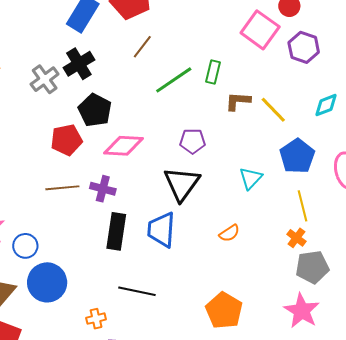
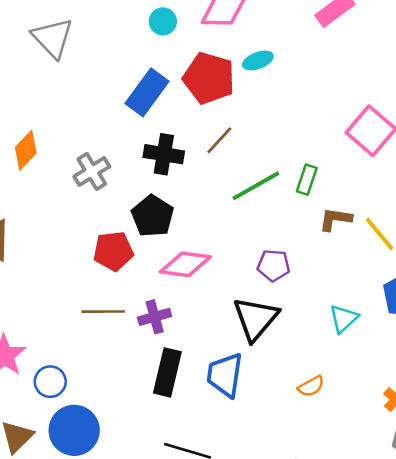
black cross: (79, 64) -> (164, 154), moved, turned 36
purple cross: (103, 189) -> (155, 317), turned -35

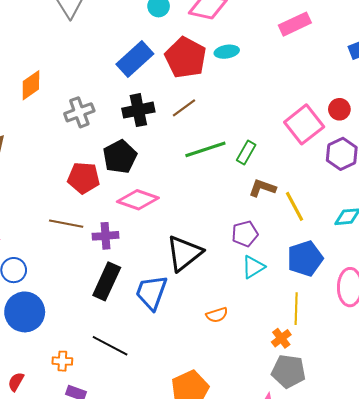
black cross: (164, 154) -> (138, 110), turned -32
purple pentagon: (274, 265) -> (245, 234), moved, turned -30

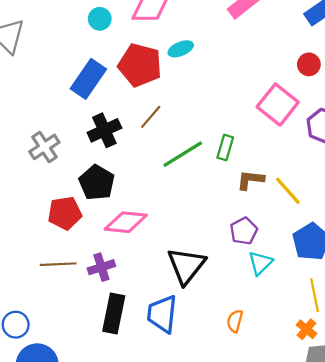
red circle: (339, 109) -> (309, 64), moved
orange semicircle: (217, 315) -> (235, 321), turned 135

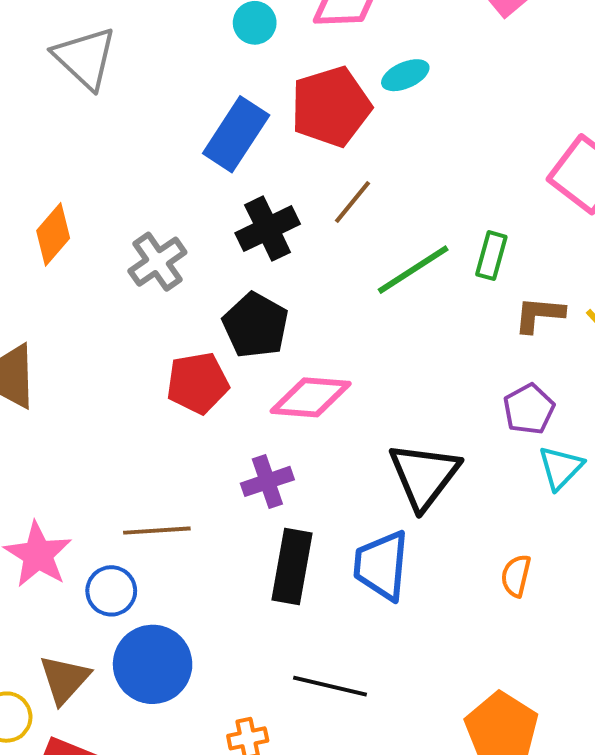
red pentagon: (140, 65) -> (331, 107), turned -30
brown line: (58, 264) -> (157, 531), moved

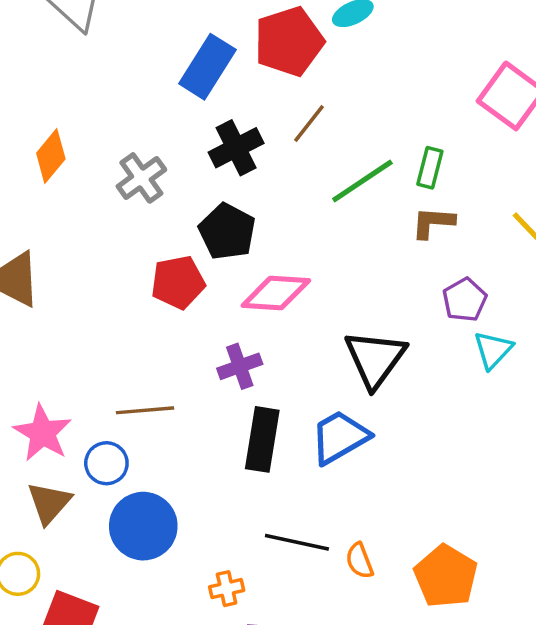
brown L-shape: (539, 314) -> (433, 223), moved
blue trapezoid: (381, 565) -> (340, 437), turned 56
orange semicircle: (516, 576) -> (359, 561), moved, turned -33
brown triangle: (64, 679) -> (49, 503), moved

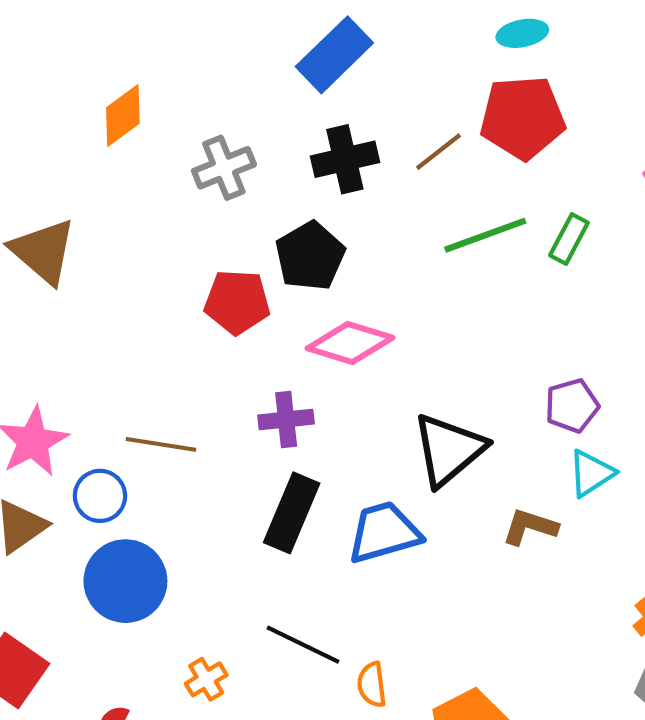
red pentagon: (289, 41) -> (523, 118), moved
brown L-shape: (433, 223) -> (530, 527), moved
orange cross: (227, 589) -> (206, 679), turned -32

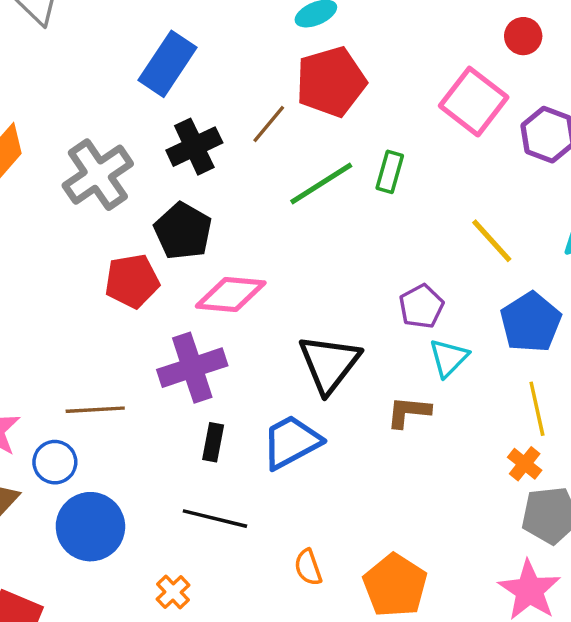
gray cross: (224, 168) -> (98, 175), size x1.4
purple cross: (286, 419) -> (192, 368), size x1.5
black rectangle: (292, 513) -> (213, 442), size x0.6
black line: (303, 645) -> (215, 519), moved

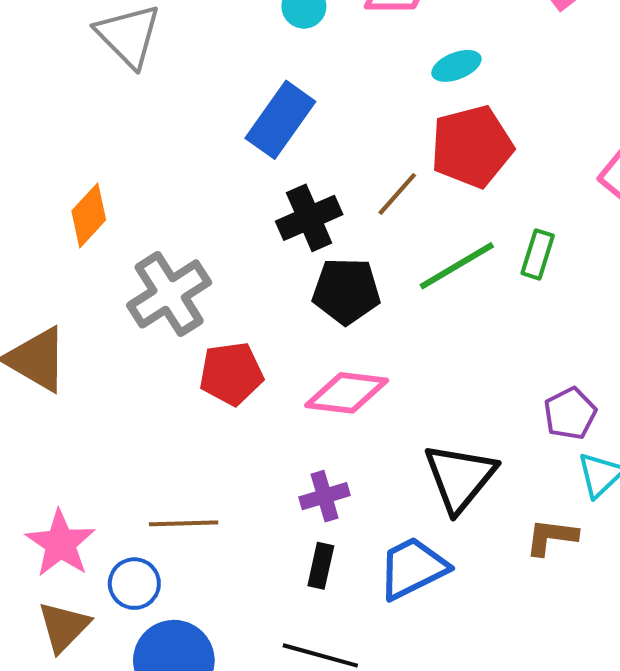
gray cross: (98, 175) -> (169, 294), moved
black pentagon: (183, 231) -> (346, 291), moved, turned -30
purple cross: (192, 368) -> (325, 496), moved, size x0.6

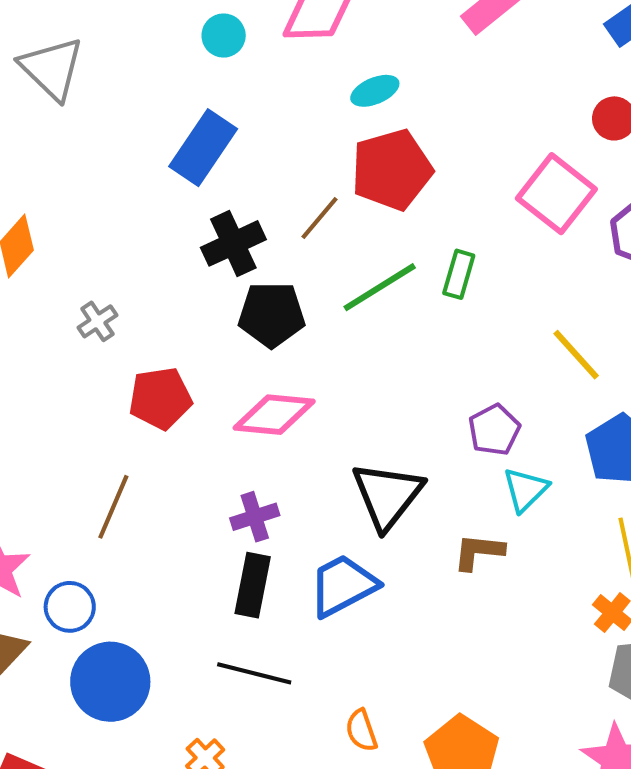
gray cross: (169, 294) -> (97, 321), size x0.5
brown line: (184, 523) -> (113, 507), moved, turned -64
black rectangle: (321, 566) -> (253, 585), size x1.4

